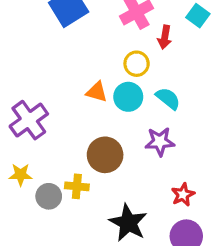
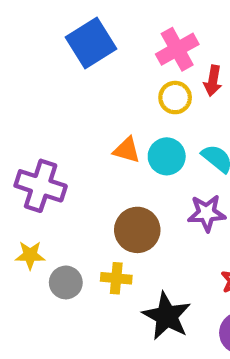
yellow circle: (137, 64) -> (175, 98), moved
purple cross: (29, 120) -> (41, 186), turned -36
yellow cross: (77, 186) -> (116, 278), moved

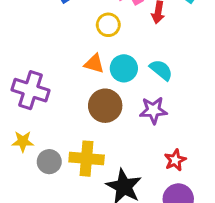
yellow circle: (175, 98) -> (108, 25), moved
brown circle: (137, 230) -> (105, 106), moved
yellow cross: (116, 278) -> (87, 159), size x1.5

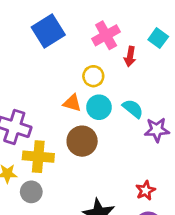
yellow circle: (108, 25) -> (93, 76), moved
purple star: (153, 110) -> (157, 130), moved
yellow cross: (87, 159) -> (38, 157), moved

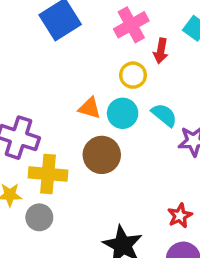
yellow circle: (93, 76) -> (133, 75), moved

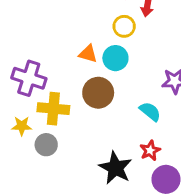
cyan semicircle: (164, 115) -> (150, 111), moved
red star: (180, 216) -> (150, 150), moved

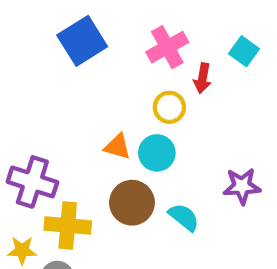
cyan semicircle: (150, 111) -> (184, 217), moved

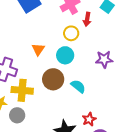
orange triangle: (117, 147) -> (38, 49), moved, turned 48
purple star: (242, 186) -> (104, 59), moved

